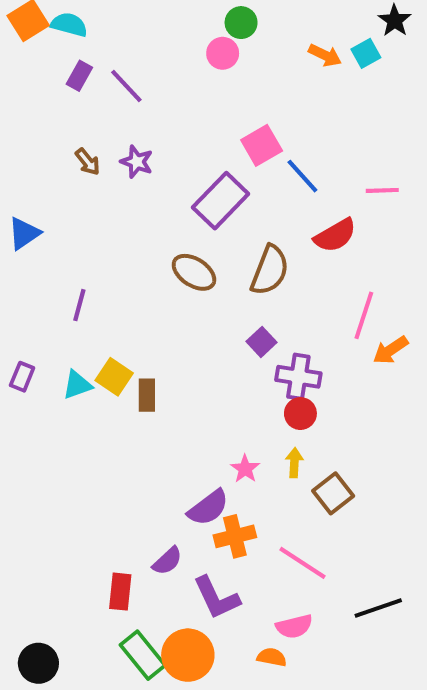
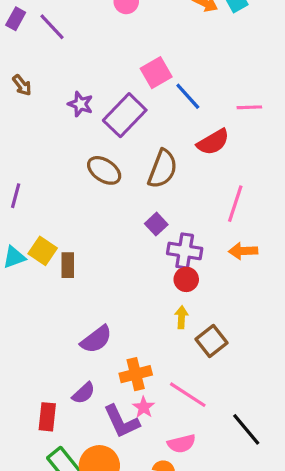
purple star: (137, 162) -> (80, 104), moved
orange arrow: (390, 350) -> (243, 251), moved, turned 32
pink star: (245, 469) -> (144, 407), moved
purple semicircle: (208, 508) -> (96, 339), moved
black line: (378, 608) -> (246, 429), turned 69

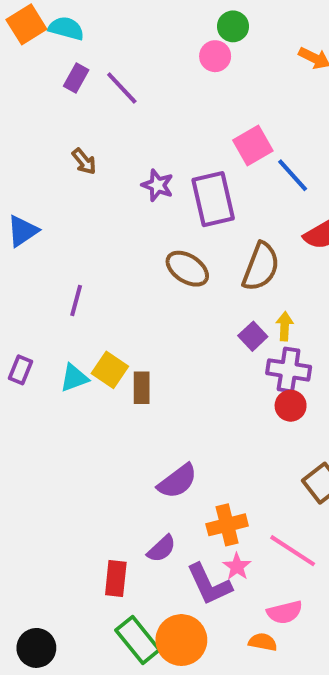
purple rectangle: (125, 115) -> (213, 199), turned -57
yellow arrow: (181, 317) -> (285, 326), moved

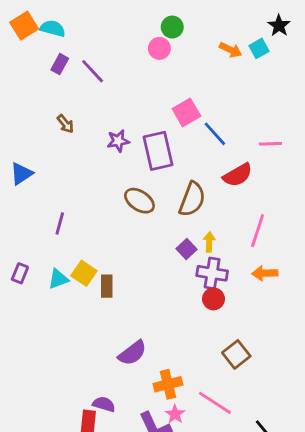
purple star: (158, 185) -> (118, 141), turned -30
purple semicircle: (162, 549) -> (104, 404), moved, turned -120

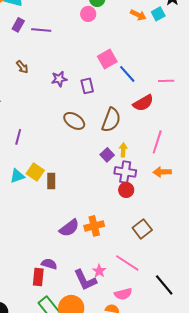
purple line: (93, 71) -> (41, 30), turned -42
purple rectangle: (158, 151) -> (87, 86), size x0.6
orange cross: (168, 384) -> (94, 226), moved

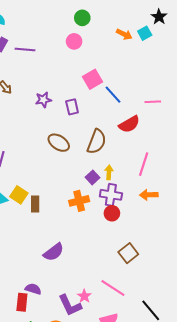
pink circle: (88, 14) -> (74, 41), moved
orange cross: (94, 226) -> (79, 201), moved

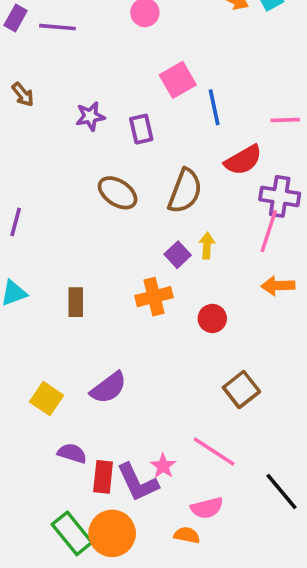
blue line: (113, 95) -> (214, 107), turned 30
yellow square: (19, 195) -> (47, 399), moved
purple cross: (111, 195) -> (280, 196), moved
red rectangle: (22, 302) -> (103, 477), moved

